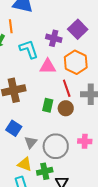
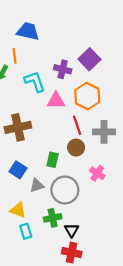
green rectangle: (48, 105) -> (53, 160), moved
pink cross: (85, 141) -> (97, 173), moved, turned 32
gray triangle: (31, 142) -> (37, 186), turned 32
yellow triangle: (25, 164) -> (18, 210), moved

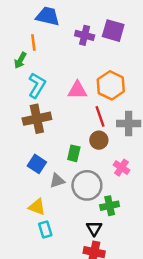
purple square: (89, 59) -> (113, 31), moved, turned -30
purple cross: (63, 69) -> (85, 35), moved
cyan L-shape: (35, 82) -> (37, 85), moved, turned 50
green cross: (53, 218) -> (110, 206), moved

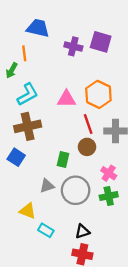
cyan L-shape: (37, 85) -> (28, 94), turned 30
blue square: (37, 164) -> (16, 157), moved
green cross: (110, 206) -> (109, 196), moved
black triangle: (94, 228) -> (82, 231), turned 42
cyan rectangle: (45, 229) -> (46, 230), moved, turned -42

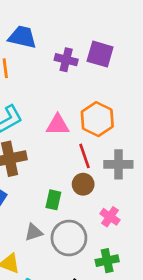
green cross: (109, 196) -> (107, 261), moved

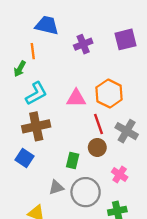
purple square: (100, 54) -> (125, 39), moved, turned -30
purple cross: (66, 60) -> (83, 44), turned -36
gray cross: (118, 164) -> (127, 131), turned 30

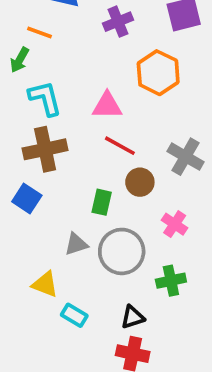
orange line: (33, 51) -> (40, 33), turned -63
cyan L-shape: (36, 93) -> (45, 98), turned -75
orange hexagon: (109, 93) -> (158, 73), moved
red line: (98, 124) -> (120, 146), moved, turned -42

